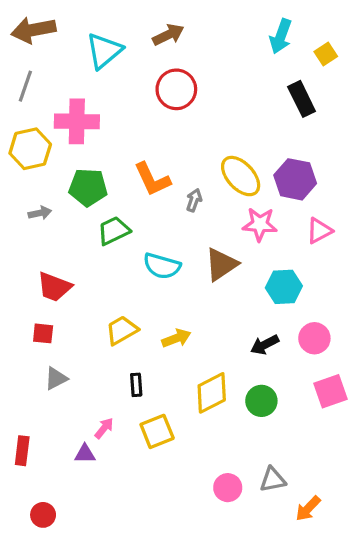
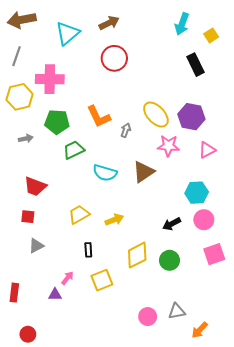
cyan hexagon: (284, 287) -> (197, 193), moved

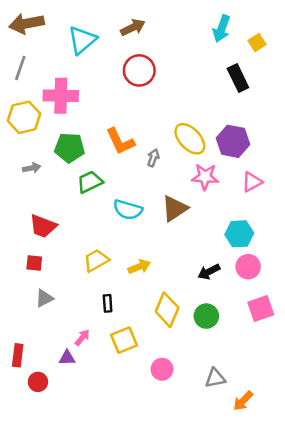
yellow diamond: (137, 255) -> (167, 310), turned -40
pink circle: (148, 317) -> (162, 369), moved
red circle: (28, 334) -> (38, 382), moved

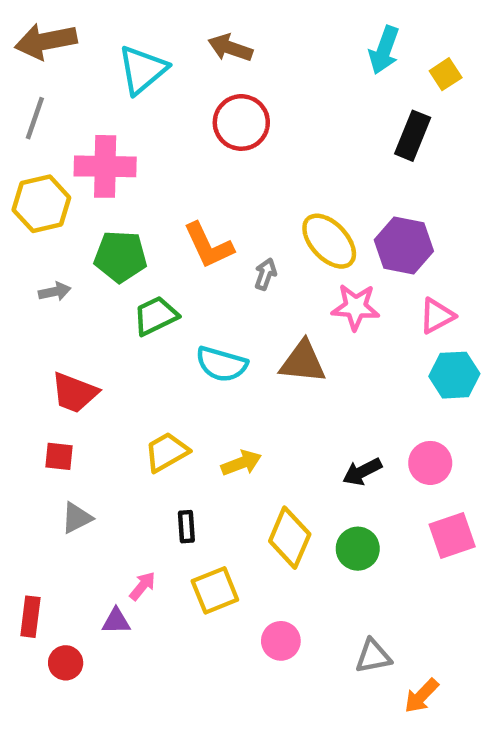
brown arrow: (133, 27) -> (230, 48), turned -135
black rectangle: (238, 78) -> (413, 136), turned 48
brown triangle: (175, 208) -> (303, 362), turned 40
cyan hexagon: (239, 234) -> (454, 375), moved

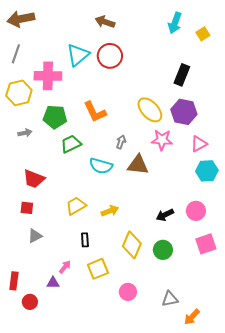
cyan triangle: (142, 70) -> (78, 55), moved
black rectangle: (413, 136) -> (182, 75), moved
gray arrow: (265, 274) -> (121, 142), moved

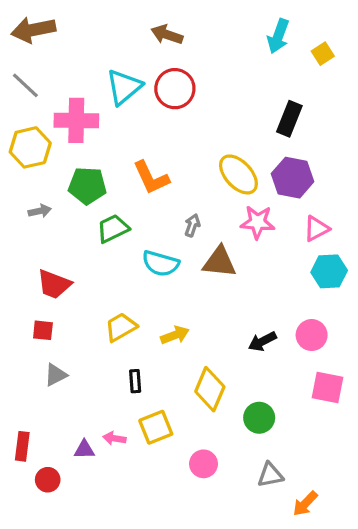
gray line: (16, 54) -> (25, 85), turned -66
pink square: (206, 244) -> (328, 388), turned 30
green circle: (163, 250) -> (259, 418), moved
pink arrow: (65, 267) -> (114, 438), moved, turned -120

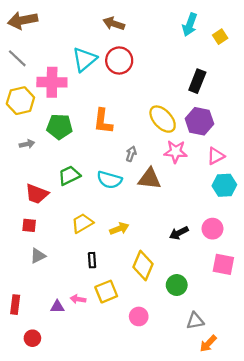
orange L-shape: (151, 178) -> (103, 121), turned 32
green trapezoid: (113, 229) -> (69, 175), moved
gray triangle: (270, 475) -> (195, 321), moved
red circle: (48, 480) -> (32, 338), moved

